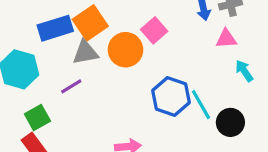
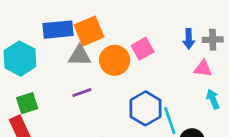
purple line: (71, 86) -> (82, 93), moved

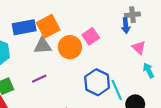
gray cross: (213, 40) -> (132, 15), moved
pink triangle: (203, 68) -> (139, 47), turned 40
purple line: (82, 93) -> (39, 79), moved

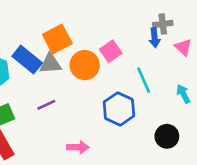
blue rectangle: (24, 27) -> (27, 60), moved, turned 50
pink triangle: (139, 47) -> (183, 47), moved
cyan line: (117, 90) -> (144, 80), moved

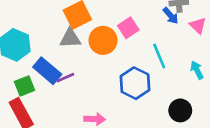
blue arrow: (155, 38) -> (171, 16), turned -36
blue rectangle: (27, 60) -> (47, 71), moved

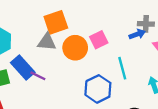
blue arrow: (171, 16) -> (137, 34), turned -77
purple line: (65, 78) -> (38, 76), turned 42

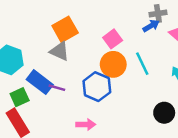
gray triangle: (47, 42) -> (60, 51), turned 30
orange circle: (75, 48) -> (113, 64), moved
blue hexagon: (98, 89) -> (97, 87), moved

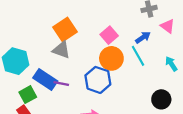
blue arrow: (151, 26) -> (143, 37), moved

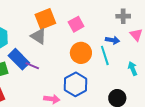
pink square: (109, 35) -> (76, 24), moved
blue arrow: (143, 37) -> (113, 40), turned 32
blue hexagon: (98, 80) -> (76, 84), moved

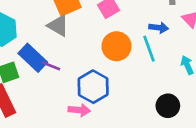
blue hexagon: (76, 84) -> (93, 87), moved

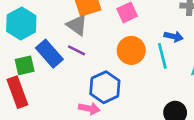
purple line: (51, 66) -> (77, 50), moved

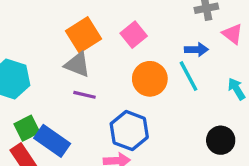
blue rectangle: (49, 54) -> (52, 141), moved

